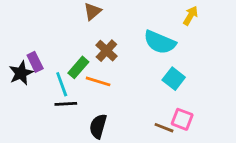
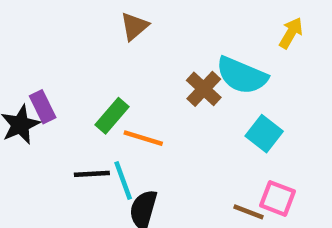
brown cross: (106, 51) -> (204, 89), moved
cyan line: (62, 84) -> (123, 181), moved

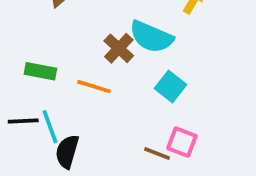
green rectangle: (112, 116) -> (40, 71), turned 60
orange line: (143, 138) -> (94, 87), moved

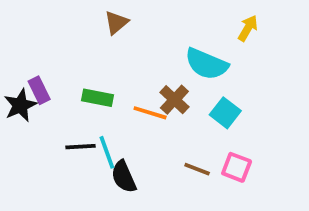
brown cross: (119, 48) -> (174, 100), moved
black semicircle: (67, 152) -> (124, 177), turned -40
brown line: (157, 154) -> (197, 169), moved

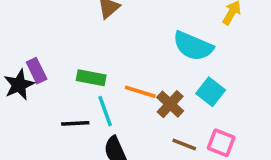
brown cross: (174, 100) -> (170, 104), moved
cyan line: (107, 152) -> (105, 111), moved

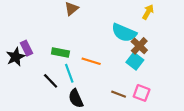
brown cross: (170, 104) -> (139, 46), moved
black line: (75, 123) -> (51, 81), turned 49

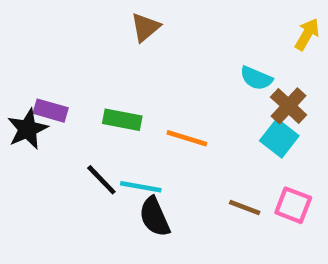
cyan semicircle: (124, 33) -> (256, 78), size x0.6
purple rectangle: (27, 48) -> (51, 111), turned -48
cyan line: (69, 73) -> (141, 187), moved, turned -60

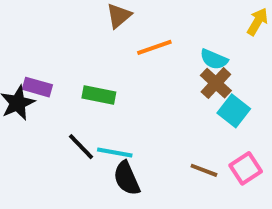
brown cross: (289, 106) -> (216, 83), moved
orange line: (187, 138) -> (154, 47), moved, turned -36
pink square: (293, 205) -> (246, 168), turned 36

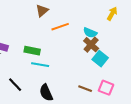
black line: (81, 147) -> (15, 85), moved
cyan line: (115, 153) -> (40, 65), moved
pink square: (246, 168) -> (106, 88), turned -35

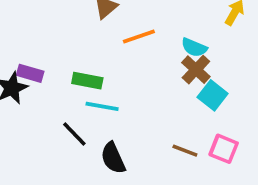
black line: (15, 85) -> (74, 134), moved

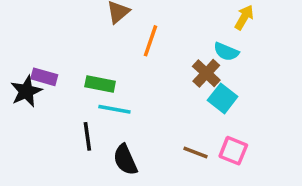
orange line: (139, 36) -> (150, 41), turned -52
cyan semicircle: (194, 47) -> (226, 52), moved
black line: (74, 134) -> (87, 136), turned 36

